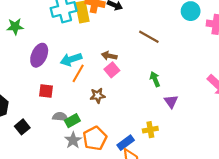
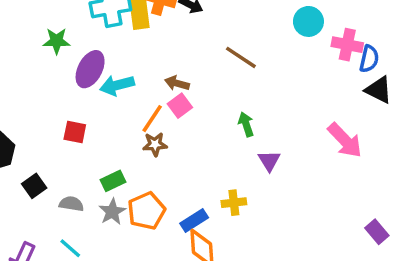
green star: (15, 27) -> (57, 41), moved
purple ellipse: (39, 55) -> (90, 69), moved
orange line: (78, 73) -> (152, 119), moved
gray semicircle: (60, 117) -> (71, 204), moved

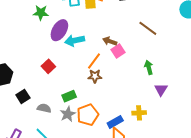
pink square: (180, 106) -> (118, 51), moved
red square: (75, 132) -> (48, 66), turned 32

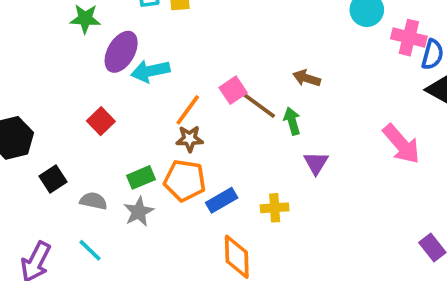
brown line: (148, 28) -> (259, 105), moved
brown arrow: (110, 41) -> (307, 78), moved
orange pentagon: (88, 115) -> (185, 180), moved, turned 30
blue rectangle: (115, 122) -> (222, 200), moved

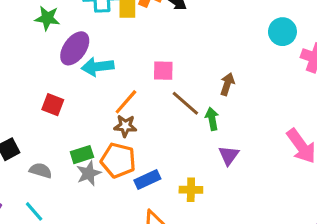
brown arrow: (307, 78) -> (227, 84), turned 85
pink square: (233, 90) -> (163, 71), moved, turned 30
red square: (101, 121) -> (53, 105), turned -30
gray star: (139, 212) -> (89, 173), moved

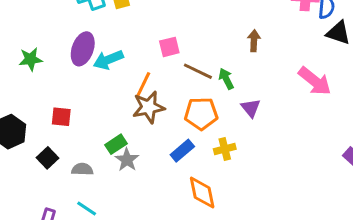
green star: (47, 18) -> (31, 59), moved
brown arrow: (227, 84) -> (254, 41), moved
red square: (53, 105) -> (61, 117), moved
brown star: (125, 126) -> (149, 107), size x1.5
orange pentagon: (118, 160) -> (201, 114), moved

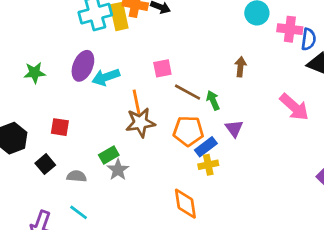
orange line: (143, 85) -> (136, 102), turned -40
blue rectangle: (182, 151) -> (206, 147), moved

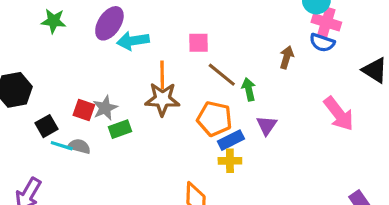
pink cross: (290, 29) -> (326, 22), moved
blue semicircle: (309, 39) -> (322, 43), moved, turned 90
red square: (60, 127) -> (84, 110), moved
gray star: (118, 170) -> (105, 108), moved
cyan line: (79, 212) -> (62, 146), moved, turned -30

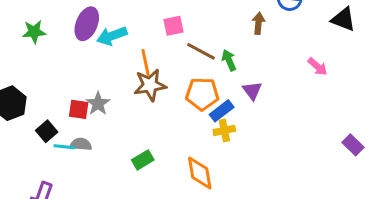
pink arrow: (339, 114) -> (318, 67), size x0.6
green rectangle: (120, 129) -> (143, 160), moved

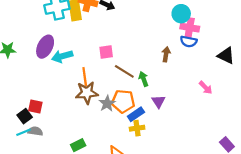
gray star: (98, 104) -> (107, 103), moved
black square: (47, 131) -> (25, 116), moved
cyan line: (64, 147) -> (24, 132), turned -32

